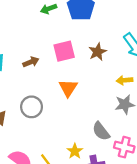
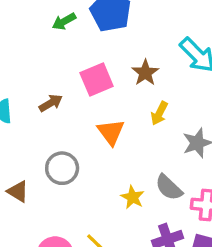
yellow arrow: (124, 80) -> (159, 113), moved, turned -49
yellow star: (75, 151) -> (133, 197), moved

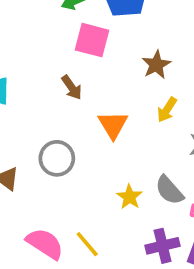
pink square: (97, 79) -> (92, 40), moved, turned 32
brown arrow: (51, 103) -> (72, 88), moved, turned 80

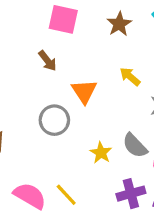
brown star: (156, 65) -> (119, 24), moved
yellow arrow: (167, 110) -> (130, 77), turned 100
gray circle: (57, 158) -> (54, 120), moved

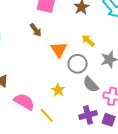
gray circle: (54, 120) -> (78, 64), moved
yellow star: (101, 153) -> (58, 90), moved
pink semicircle: (30, 196) -> (24, 102), moved

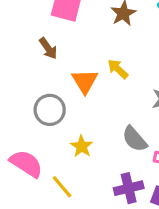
yellow arrow: (88, 41) -> (118, 69), moved
gray circle: (78, 64) -> (50, 110), moved

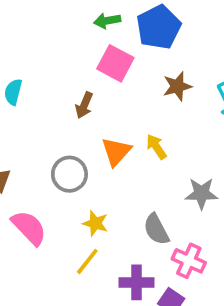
brown arrow: (48, 48) -> (84, 105), turned 45
yellow star: (82, 146) -> (95, 223), turned -30
yellow line: (62, 187) -> (87, 261), moved, turned 65

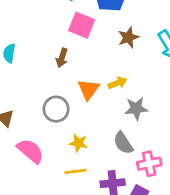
yellow arrow: (156, 147) -> (117, 83), turned 108
gray star: (201, 193) -> (136, 109), moved
yellow line: (87, 261) -> (75, 171), turned 50
pink cross: (189, 261) -> (149, 164), turned -30

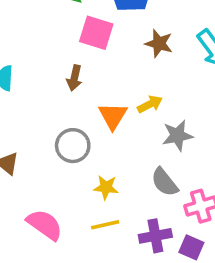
brown star: (128, 37) -> (159, 43), turned -30
pink semicircle: (30, 151) -> (45, 225), moved

